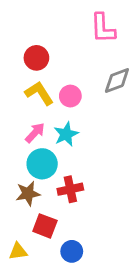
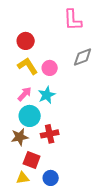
yellow triangle: (18, 251) -> (23, 178), moved

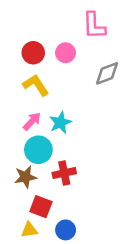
pink circle: (50, 68) -> (66, 53), moved

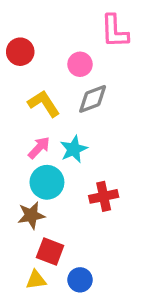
red circle: (33, 53) -> (20, 52), moved
gray diamond: (107, 73) -> (93, 99), moved
red cross: (64, 173) -> (104, 196), moved

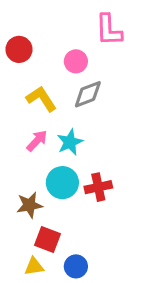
cyan circle: (47, 182) -> (62, 183), moved

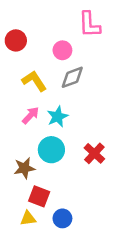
red cross: (98, 187) -> (94, 153), moved, turned -35

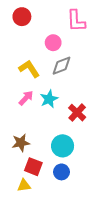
red circle: (16, 40) -> (22, 17), moved
cyan circle: (51, 150) -> (63, 146), moved
red cross: (94, 153) -> (77, 113), moved
blue circle: (62, 218) -> (61, 172), moved

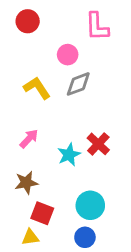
pink arrow: (26, 98) -> (29, 139), moved
cyan star: (49, 99) -> (69, 155), moved
cyan circle: (63, 146) -> (90, 205), moved
blue circle: (61, 172) -> (85, 237), moved

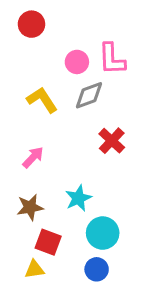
pink L-shape: (97, 27) -> (112, 59), moved
red cross: (98, 144) -> (112, 141), moved
cyan star: (69, 155) -> (78, 198), moved

